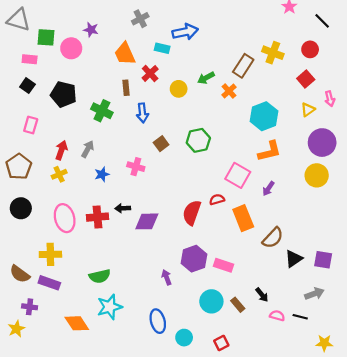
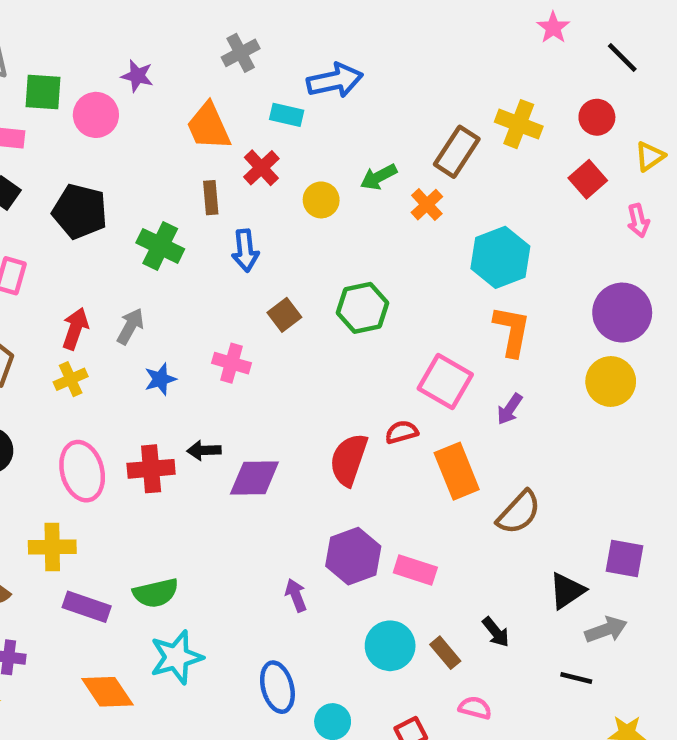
yellow triangle: (308, 110) -> (650, 156), moved
orange L-shape: (270, 151) -> (512, 331), turned -65
black triangle: (294, 259) -> (567, 591), moved
purple rectangle: (49, 283) -> (87, 607), moved
pink semicircle: (277, 316) -> (475, 708), moved

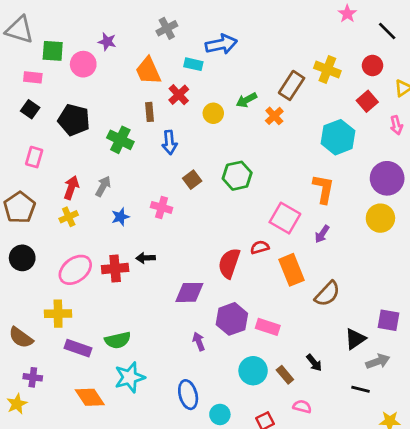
cyan hexagon: (500, 257) -> (338, 137), moved
pink ellipse: (82, 471) -> (75, 270), turned 68
purple diamond: (254, 478) -> (189, 292), moved

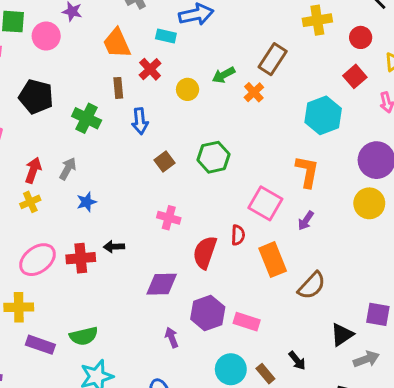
yellow cross: (327, 69) -> (317, 20), moved, turned -30
pink cross: (162, 207) -> (169, 218), moved
red semicircle: (260, 247) -> (238, 235), turned 108

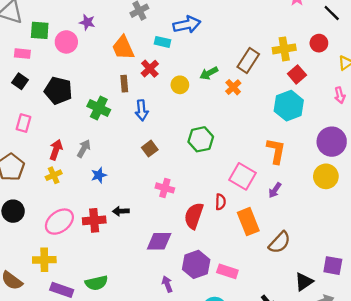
yellow cross: (317, 20) -> (284, 49), moved
red square: (355, 76) -> (297, 74), moved
brown square: (164, 162) -> (150, 149), moved

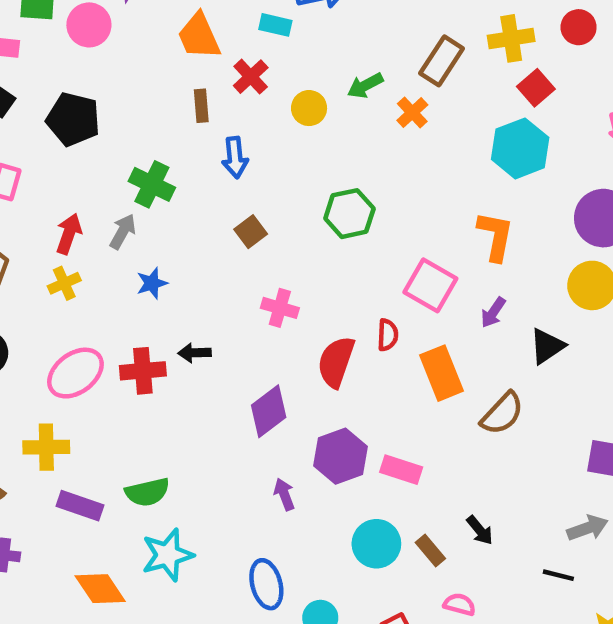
green cross: (99, 108) -> (152, 184), moved
purple diamond: (159, 241) -> (269, 411), turned -36
black triangle: (304, 282) -> (547, 346), moved

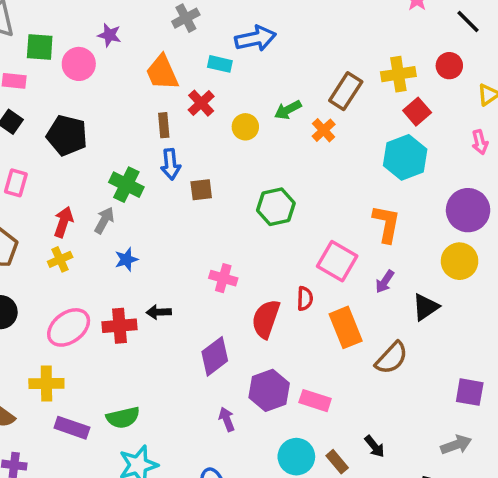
blue arrow: (235, 157) -> (171, 164), moved
brown square: (251, 232) -> (201, 190), moved, turned 30

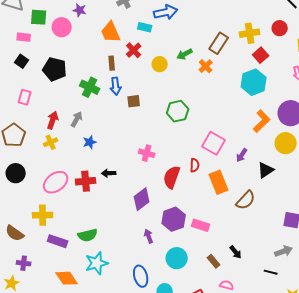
green cross: (126, 185) -> (90, 87), moved
orange L-shape: (386, 224) -> (262, 121), moved, turned 35
cyan circle: (296, 457) -> (177, 258), moved

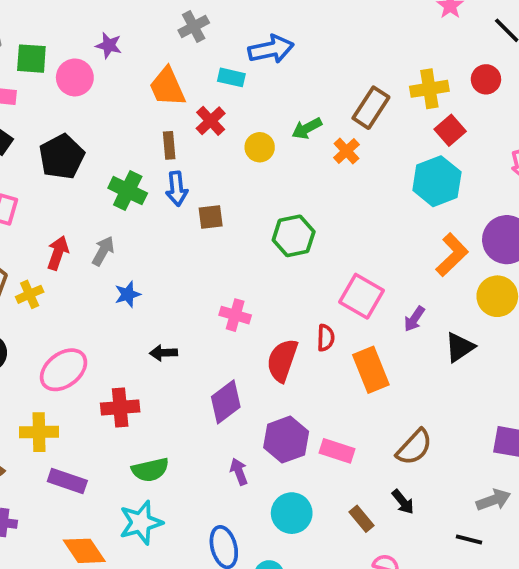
black pentagon: (55, 69) -> (62, 157), turned 30
yellow cross: (51, 142) -> (30, 294), moved
red cross: (86, 181) -> (120, 407), moved
brown semicircle: (246, 200) -> (414, 447), moved
green semicircle: (88, 235) -> (150, 470), moved

